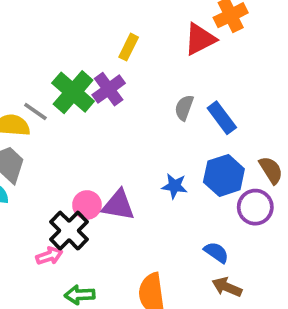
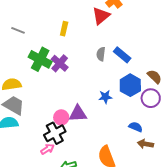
purple cross: (109, 89) -> (60, 63), moved
gray line: (35, 112) -> (18, 30), moved
black cross: (69, 231) -> (55, 133), turned 30

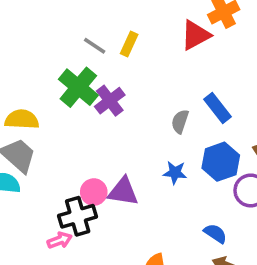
gray line: (18, 30) -> (95, 46), moved
gray semicircle: (101, 54) -> (180, 121), moved

